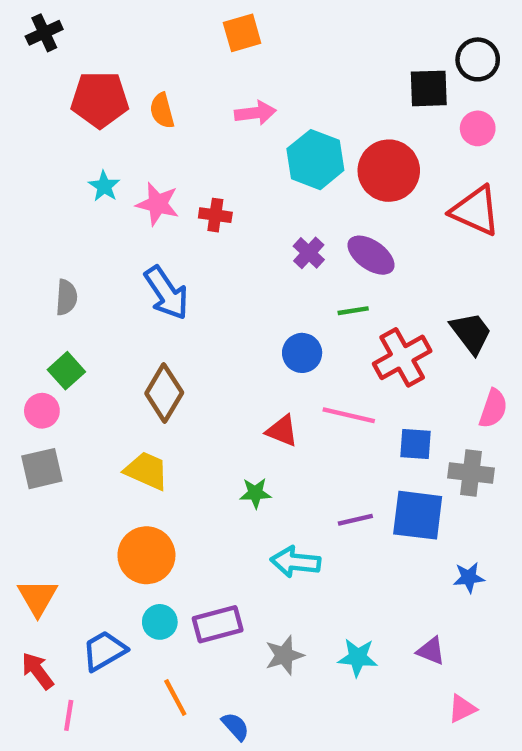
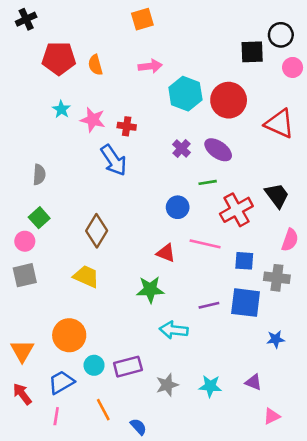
pink circle: (478, 128) -> (293, 67), moved
blue arrow: (166, 293) -> (114, 160), moved
green star: (255, 493) -> (150, 290), size x1.5
orange circle: (146, 555) -> (69, 335), moved
pink line: (69, 715) -> (56, 416), moved

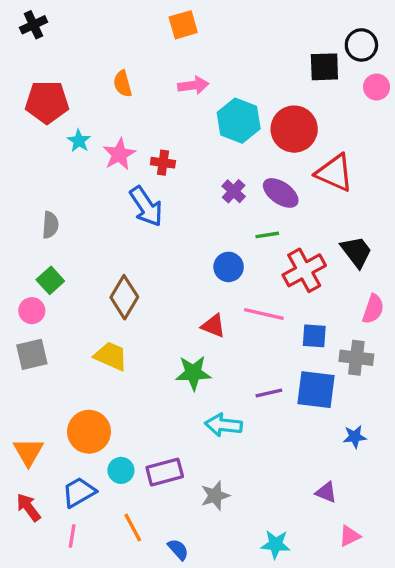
red pentagon: (59, 58) -> (47, 102), moved
pink star: (93, 120) -> (119, 154), turned 30
red triangle: (279, 124) -> (334, 173), moved
cyan star: (210, 386) -> (276, 544), moved

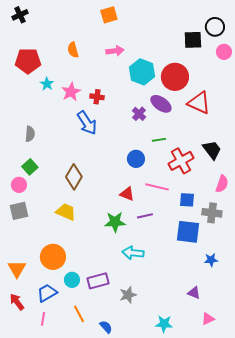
purple ellipse: (281, 193) -> (161, 104), moved
purple line: (269, 393) -> (145, 216), moved

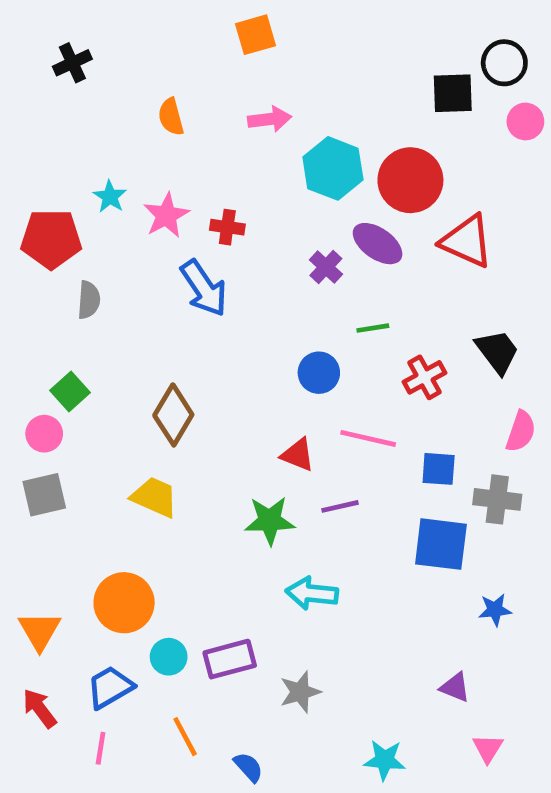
black cross: (20, 15) -> (72, 63), moved
red pentagon: (28, 61) -> (51, 239), moved
gray semicircle: (30, 134) -> (89, 300), moved
red cross: (181, 161) -> (424, 377), size x0.7
pink triangle: (208, 319) -> (488, 748), turned -32

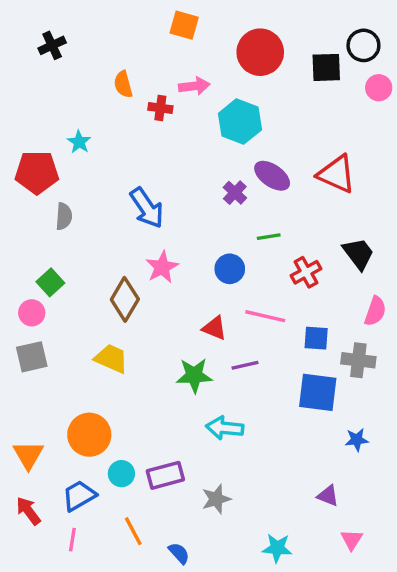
orange square: (255, 35) -> (184, 25), turned 32
red circle: (410, 180) -> (260, 52), moved
pink star: (166, 215) -> (162, 267), moved
red cross: (227, 227) -> (160, 108), moved

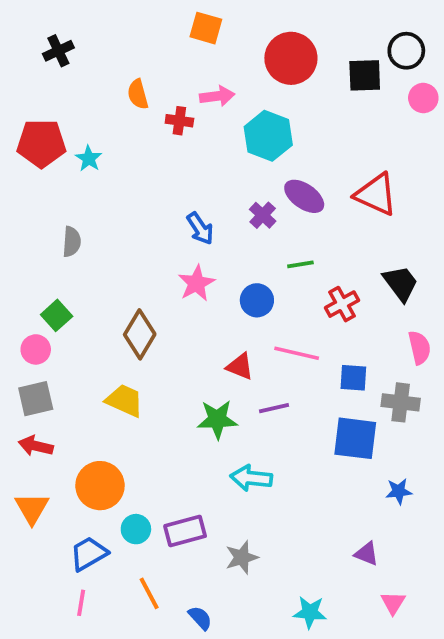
red pentagon: (37, 172) -> (41, 143), moved
blue arrow: (147, 208) -> (200, 228), moved, size x0.7
pink star: (162, 267) -> (196, 283), moved
pink semicircle: (375, 311) -> (420, 348), turned -32
red arrow: (28, 511) -> (36, 446), moved, turned -40

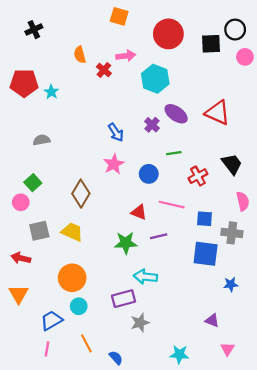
red cross: (179, 121) -> (104, 70), turned 32
gray semicircle: (72, 242) -> (42, 140), turned -105
gray square: (36, 399) -> (39, 231), moved
orange circle: (100, 486) -> (72, 278), moved
purple rectangle: (185, 531) -> (124, 299), moved

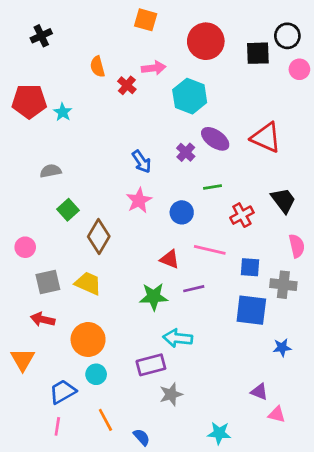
green square: (33, 183) -> (68, 210), moved
red arrow: (21, 258) -> (43, 319), moved
pink triangle: (227, 349) -> (277, 414), moved, turned -48

